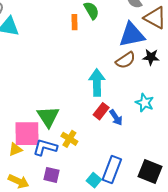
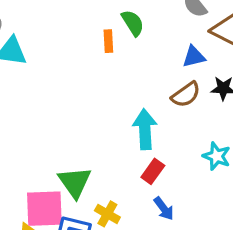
blue triangle: (132, 35) -> (194, 57), size x0.6
blue arrow: (116, 118) -> (164, 209), moved

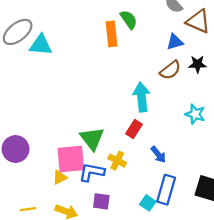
orange rectangle: (108, 41) -> (111, 34), size x1.5
red rectangle: (153, 171) -> (134, 129), moved

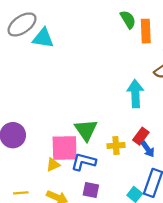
orange rectangle: (111, 34) -> (146, 31), moved
red rectangle: (134, 129) -> (141, 136), moved
yellow cross: (117, 161) -> (116, 146), moved, turned -35

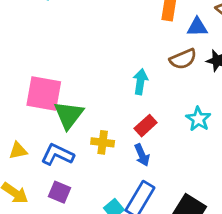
cyan arrow: (135, 94) -> (140, 82), size x0.7
red rectangle: (141, 136) -> (146, 126), moved
pink square: (65, 148) -> (44, 93), moved

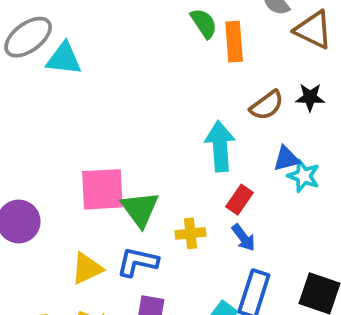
blue triangle: (197, 27) -> (286, 159), moved
cyan arrow: (140, 82) -> (220, 146), size x1.5
yellow triangle: (18, 151) -> (87, 269), size x1.4

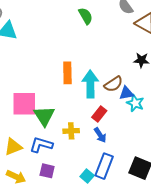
orange rectangle: (234, 42) -> (67, 73), moved
brown semicircle: (267, 105) -> (113, 84), moved

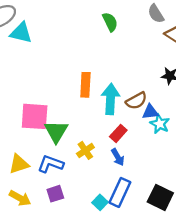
yellow cross: (71, 131) -> (85, 150), turned -35
purple square: (47, 171) -> (55, 194), turned -35

